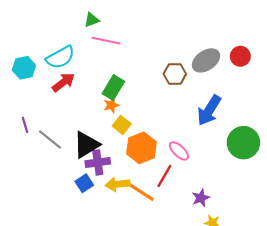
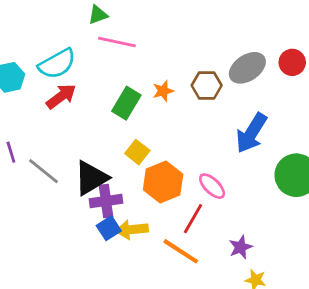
orange star: (111, 105) -> (163, 91), moved
blue square: (84, 183) -> (109, 228), moved
orange line: (140, 192) -> (181, 251), moved

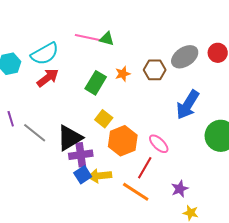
green triangle: (98, 15) -> (107, 39), moved, turned 35

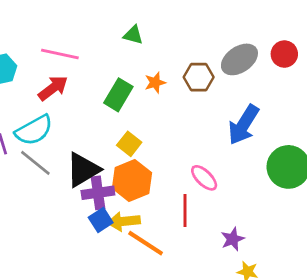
pink line: (89, 38) -> (60, 54), moved
cyan semicircle: (45, 54) -> (34, 130), moved
orange hexagon: (123, 141) -> (132, 181), moved
red line: (145, 168) -> (185, 210), turned -30
orange line: (136, 192) -> (146, 243), moved

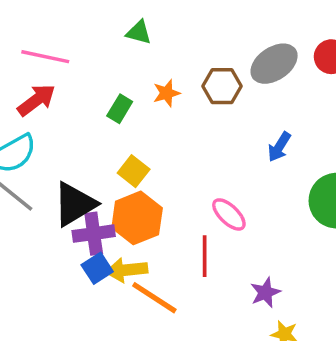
green rectangle: (118, 95) -> (120, 109), size x0.7
blue arrow: (244, 125) -> (279, 147), size x0.6

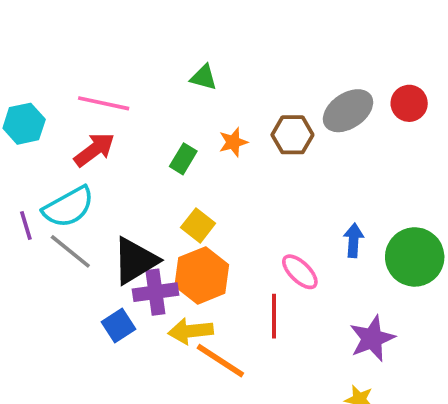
blue arrow: (279, 147) -> (354, 240), moved, turned 152
blue square: (97, 268) -> (118, 325), moved
purple star: (265, 292) -> (372, 338), moved, size x1.4

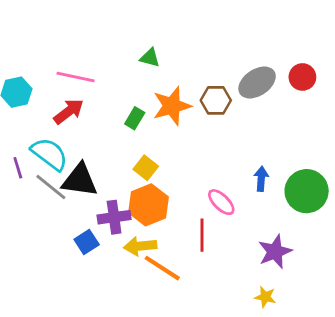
orange star: (233, 142) -> (172, 106), size x1.8
cyan semicircle: (68, 207) -> (49, 154), turned -114
black triangle: (135, 261) -> (80, 180), moved, turned 39

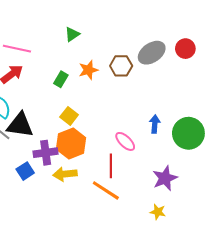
green triangle: (150, 58) -> (72, 34), turned -49
orange star: (172, 106) -> (88, 70), size x0.7
orange line: (162, 268) -> (106, 190), moved

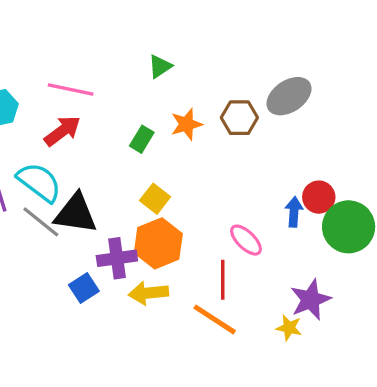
red circle: (185, 49) -> (319, 197), moved
yellow star: (158, 212) -> (289, 328), moved

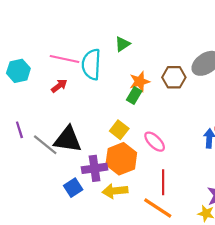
red arrow: (62, 131) -> (59, 86), size x0.7
green rectangle: (142, 139) -> (134, 95), moved
cyan semicircle: (39, 182) -> (91, 64), moved, turned -124
pink ellipse: (246, 240) -> (155, 142), moved

